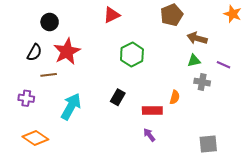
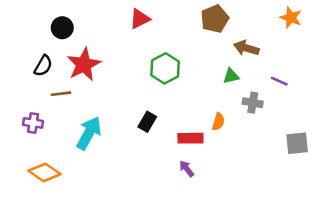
green triangle: (194, 61) -> (231, 76), moved
gray square: (208, 144) -> (297, 143), moved

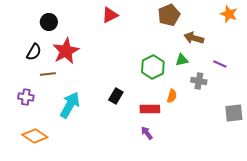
green hexagon: (165, 68) -> (153, 67), moved

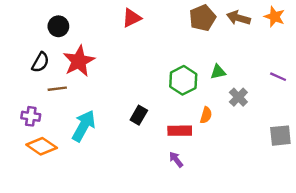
brown arrow: (194, 38) -> (238, 18), moved
purple line: (220, 64) -> (278, 77), moved
gray cross: (199, 81) -> (238, 97), turned 35
orange diamond: (35, 136) -> (42, 146), moved

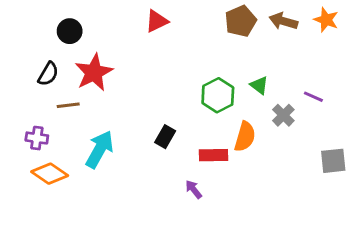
green triangle: (218, 72) -> (259, 85), turned 49
purple line: (278, 77) -> (313, 97), moved
orange semicircle: (206, 115) -> (245, 137), size x1.5
purple arrow: (176, 160) -> (194, 189), moved

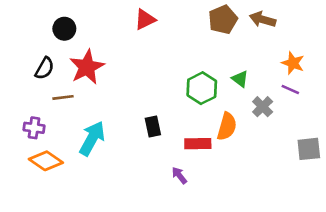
orange star: (326, 20) -> (293, 63), moved
black rectangle: (165, 137) -> (153, 126), turned -42

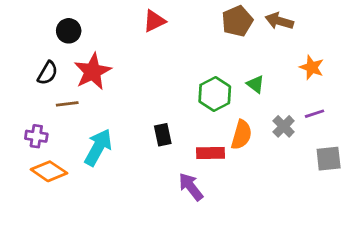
purple line: (290, 89) -> (314, 114), moved, turned -42
gray cross: (263, 107) -> (284, 126), moved
purple arrow: (179, 175) -> (191, 187), size x1.5

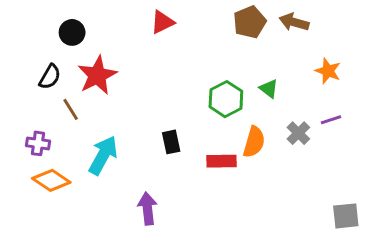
brown line: (67, 104) -> (71, 109), turned 65
gray square: (329, 159) -> (346, 216), moved
purple arrow: (191, 187) -> (148, 209), moved, turned 32

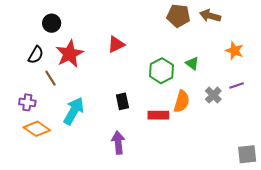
red triangle: (162, 22) -> (116, 44), moved
brown pentagon: (250, 22) -> (178, 16), turned 30
purple arrow: (148, 209) -> (118, 143), moved

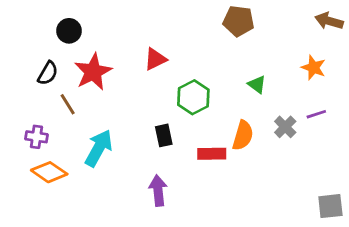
brown arrow: (210, 16) -> (329, 21), moved
green hexagon: (162, 71) -> (193, 97), moved

